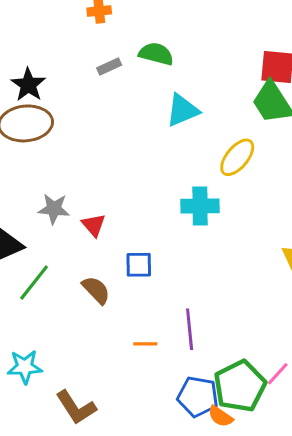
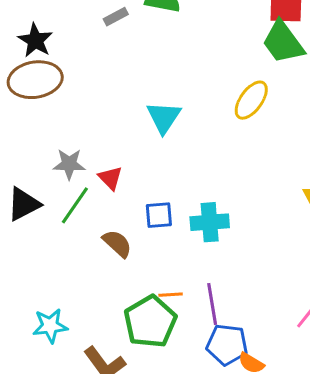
cyan triangle: (182, 110) -> (164, 117), moved, turned -30
cyan cross: (200, 206) -> (210, 222), moved
green line: (34, 283) -> (75, 205), moved
purple line: (190, 329) -> (212, 304), moved
green pentagon: (240, 386) -> (150, 322), moved

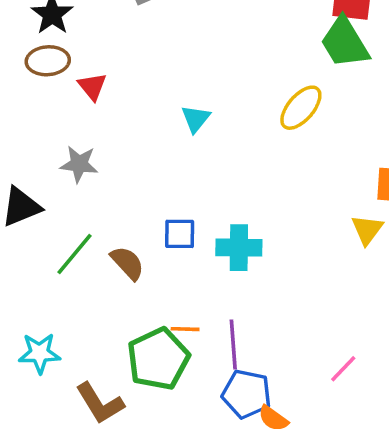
brown ellipse: (35, 80) -> (48, 61), size x0.7
cyan triangle: (164, 117) -> (196, 119), size x0.7
red triangle: (110, 178) -> (92, 87), moved
green line: (75, 205) -> (75, 254), moved

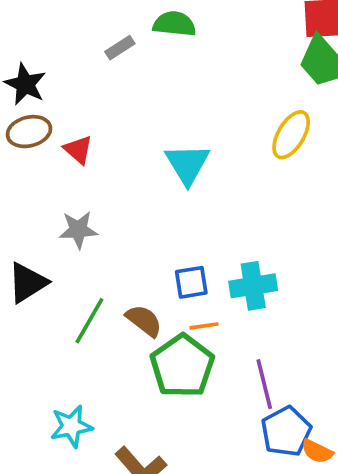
cyan triangle: (196, 119) -> (187, 164), size x1.5
orange line: (185, 329) -> (204, 326), moved
green pentagon: (158, 359) -> (182, 366), moved
blue pentagon: (247, 394) -> (286, 431), turned -30

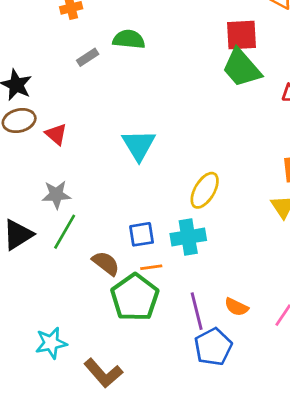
yellow ellipse: (291, 135) -> (205, 190), moved
green line: (89, 321) -> (65, 232), moved
orange semicircle: (317, 451) -> (236, 307), moved

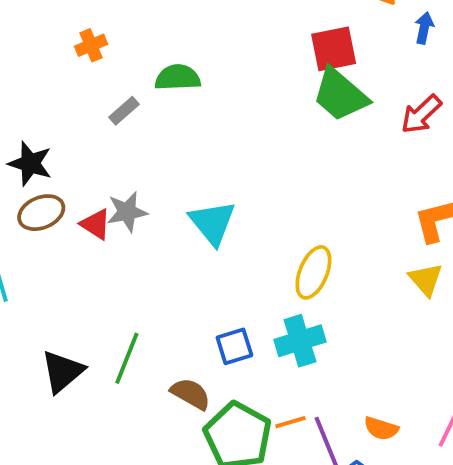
gray star: (56, 195) -> (127, 212), moved
orange line: (151, 267) -> (290, 422), moved

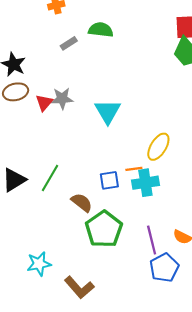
red triangle: (96, 224) -> (44, 103), turned 30
orange line: (290, 422) -> (134, 169), moved

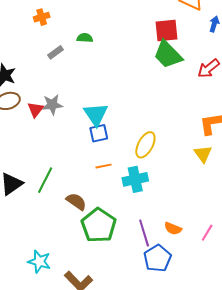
green semicircle: (101, 30) -> (85, 38), size x0.7
orange line: (134, 169) -> (104, 166), moved
blue square: (109, 180) -> (99, 133), moved
cyan star: (39, 264) -> (39, 262), turned 30

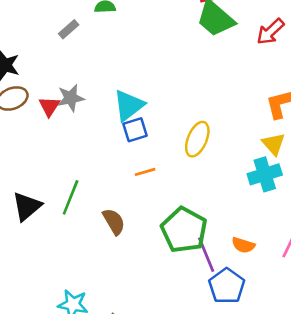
cyan triangle: (96, 114) -> (129, 105), turned 32
cyan cross: (135, 179) -> (265, 174), moved
brown semicircle: (76, 202) -> (114, 222), turned 30
green pentagon: (99, 225) -> (184, 230), moved

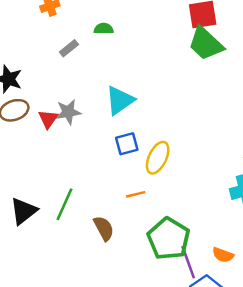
cyan triangle: (129, 105) -> (120, 100), moved
yellow ellipse: (197, 139) -> (158, 158), moved
orange line: (145, 172) -> (136, 194), moved

